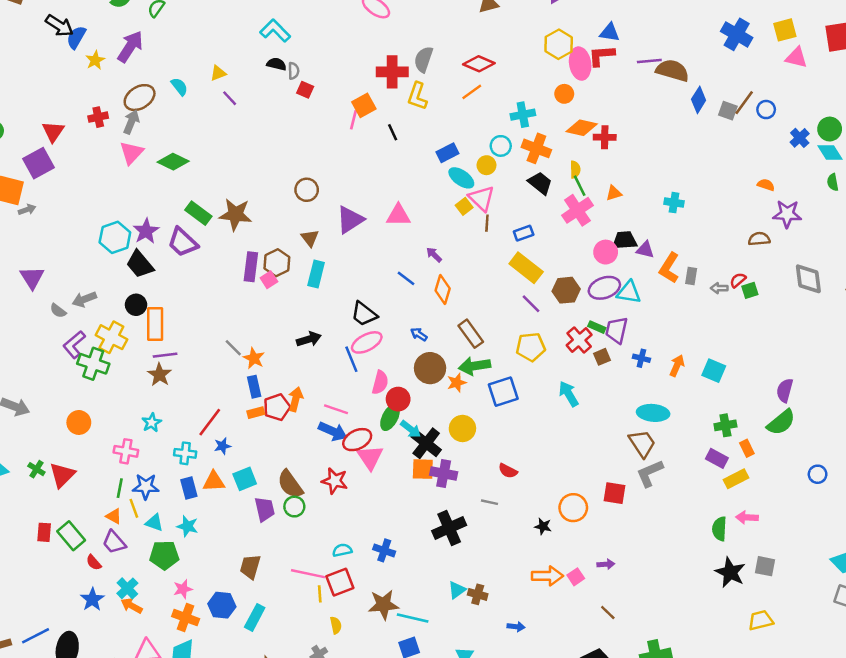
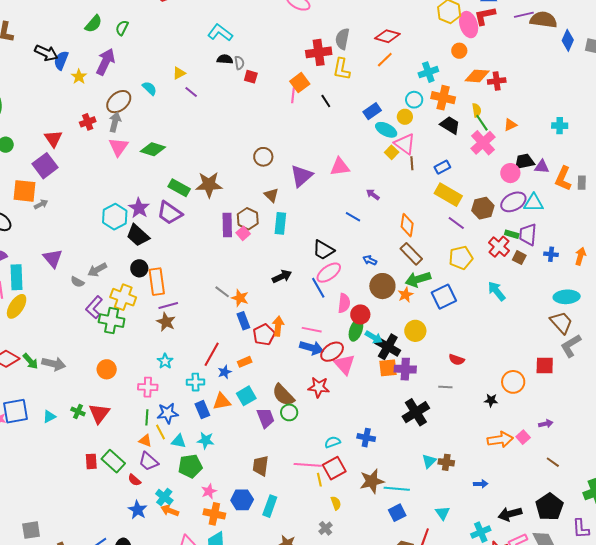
orange diamond: (443, 290) -> (407, 225), moved
brown square: (602, 357) -> (519, 258), turned -32
orange rectangle: (256, 413) -> (245, 362), moved

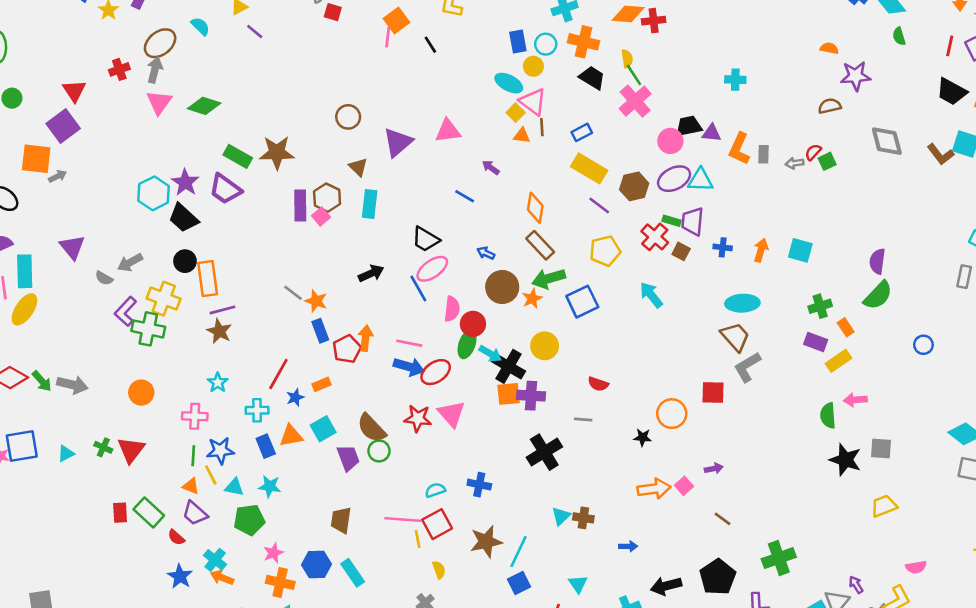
blue rectangle: (372, 111) -> (518, 42), moved, turned -66
orange triangle: (510, 125) -> (522, 136), moved, turned 32
pink triangle: (344, 364) -> (451, 414), moved
cyan line: (397, 489) -> (519, 552), turned -70
cyan rectangle: (270, 506) -> (353, 573), turned -55

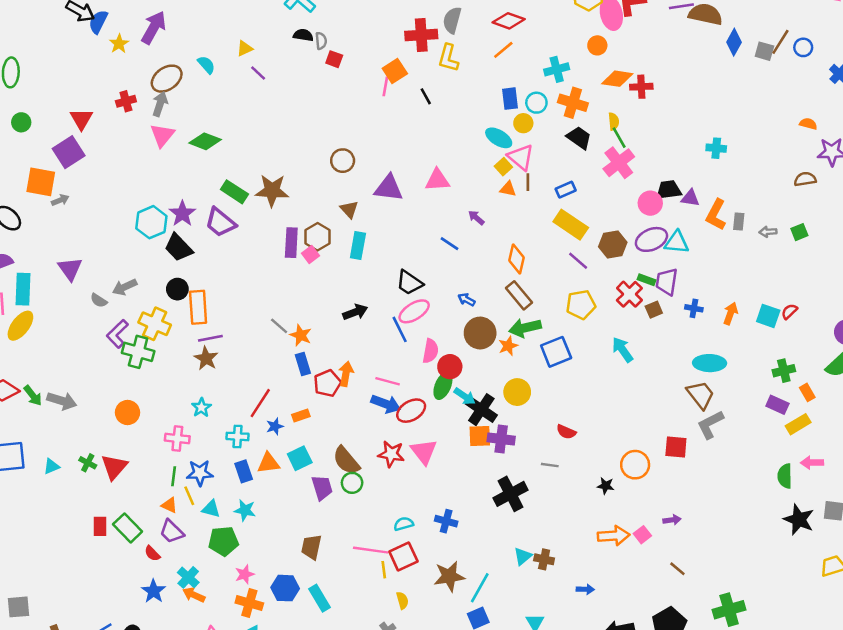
purple triangle: (398, 142) -> (389, 188), turned 44
red semicircle: (813, 152) -> (789, 311), moved
brown square: (681, 251) -> (654, 310), turned 36

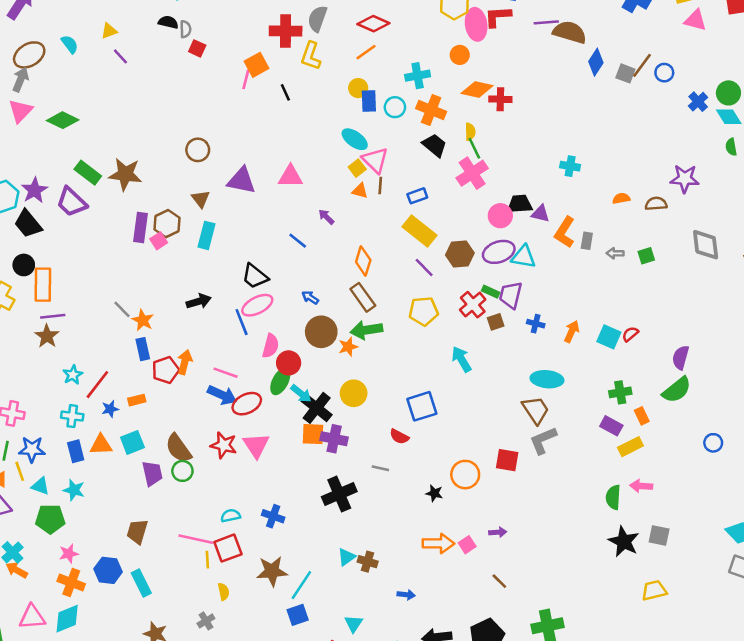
yellow circle: (523, 123) -> (358, 88), moved
orange semicircle: (808, 124) -> (621, 198), moved, turned -30
blue square: (556, 352) -> (422, 406), moved
cyan star: (201, 408) -> (73, 375), moved

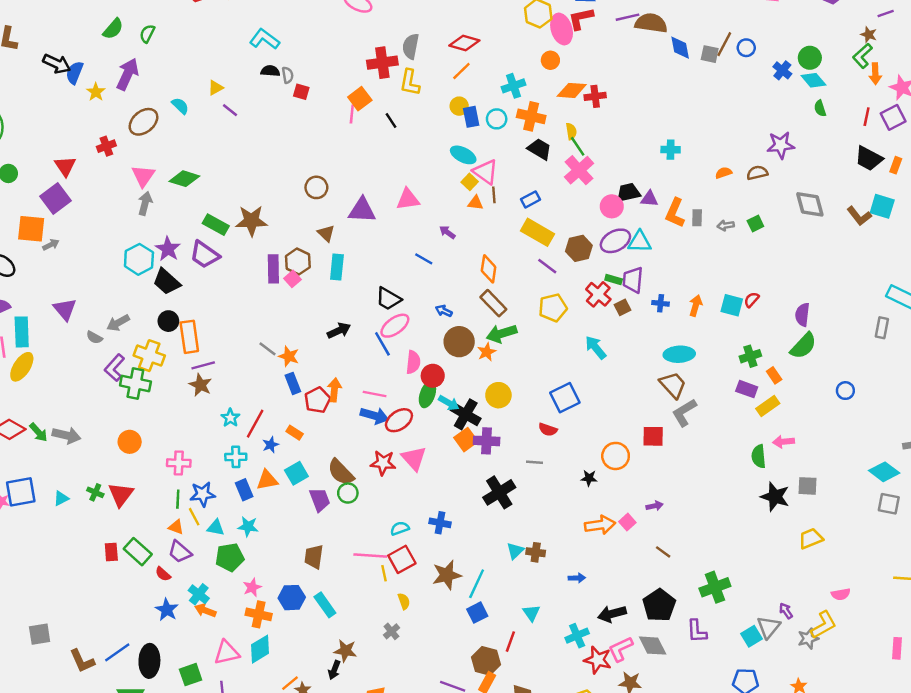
blue diamond: (596, 62) -> (680, 48), turned -35
gray arrow: (21, 80) -> (145, 203), moved
orange rectangle: (137, 400) -> (295, 433), turned 56
orange square: (313, 434) -> (466, 440), turned -30

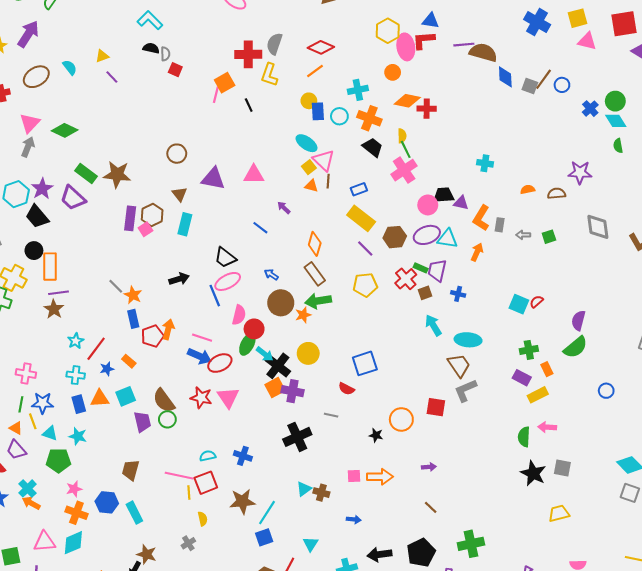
orange arrow: (696, 306) -> (477, 252), moved
cyan arrow: (596, 348) -> (433, 325), moved
pink square: (627, 522) -> (354, 476), moved, turned 32

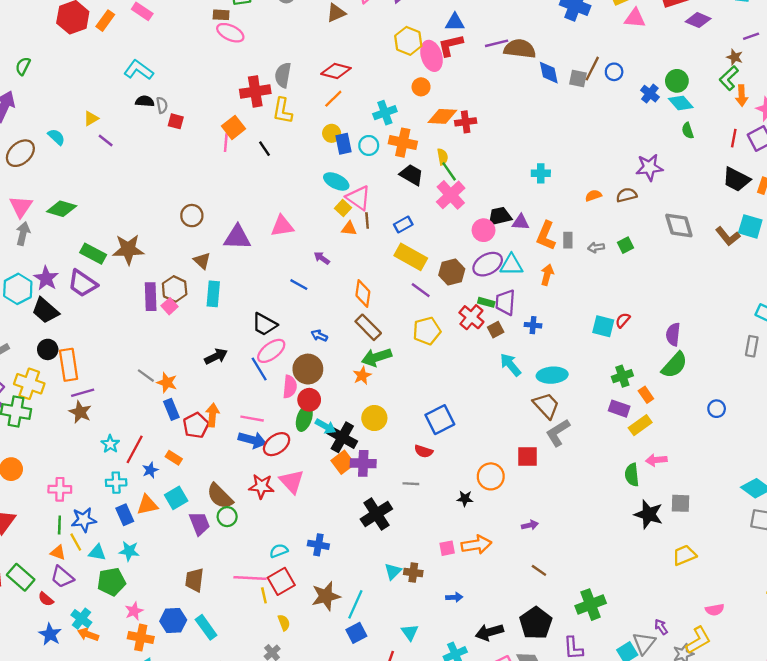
brown circle: (281, 303) -> (308, 369), moved

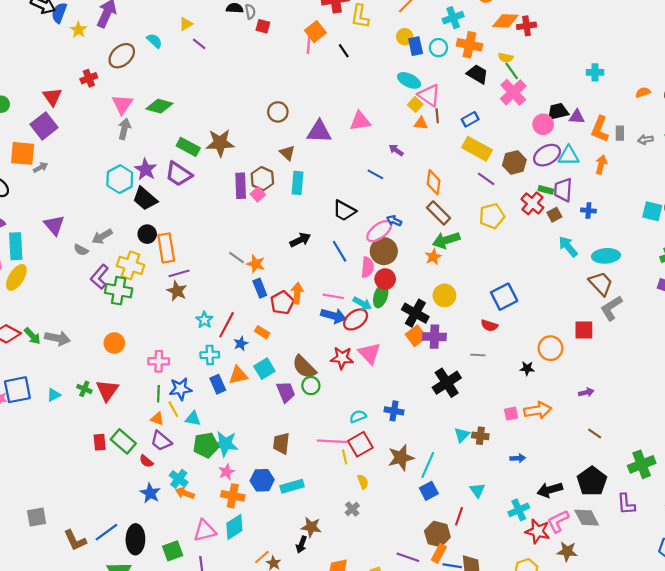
yellow semicircle: (443, 157) -> (506, 58), turned 112
pink ellipse: (271, 351) -> (379, 231), moved
cyan arrow: (325, 426) -> (362, 304), moved
cyan star: (129, 551) -> (225, 444), moved, size x1.4
cyan rectangle: (206, 627) -> (292, 486), turned -70

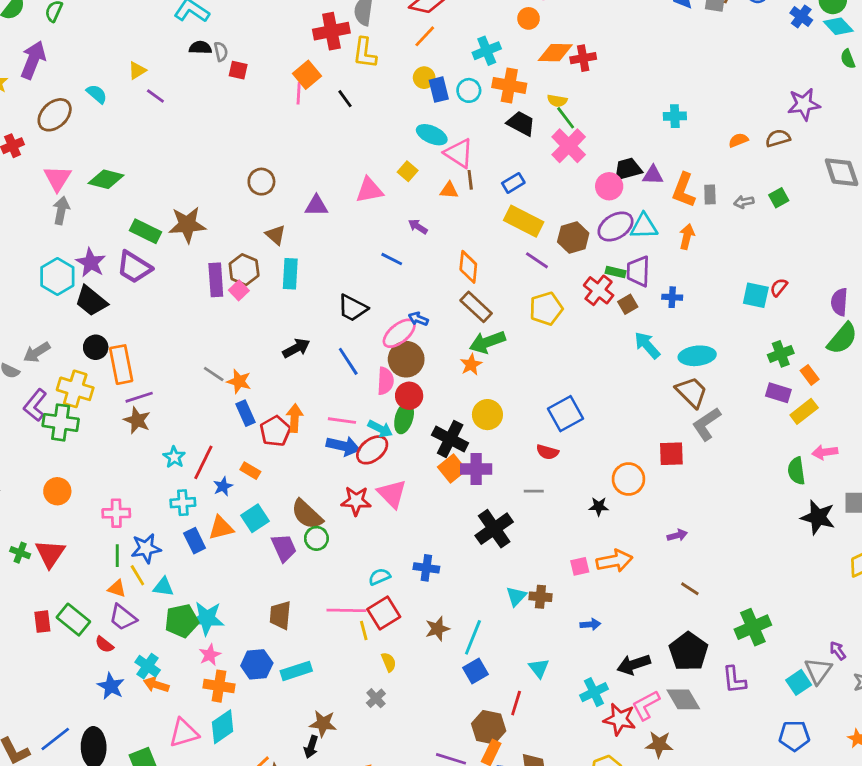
yellow square: (415, 105) -> (408, 171), moved
purple triangle: (319, 132) -> (316, 206), size x0.7
brown star: (401, 458) -> (437, 629), size x0.7

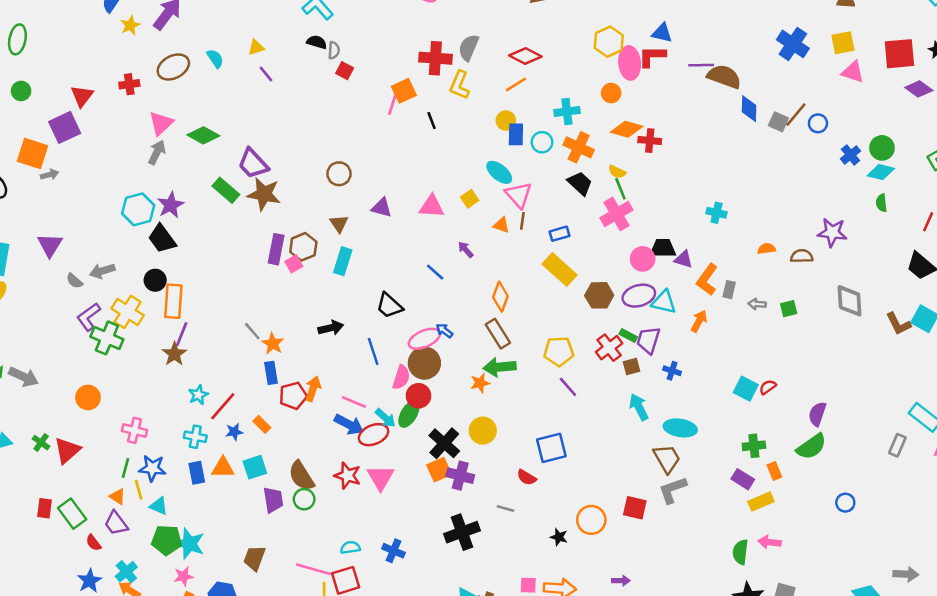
cyan diamond: (838, 26) -> (881, 172), turned -48
purple line: (537, 260) -> (568, 387), moved
purple trapezoid: (134, 267) -> (253, 164), moved
purple line: (139, 397) -> (182, 334), turned -65

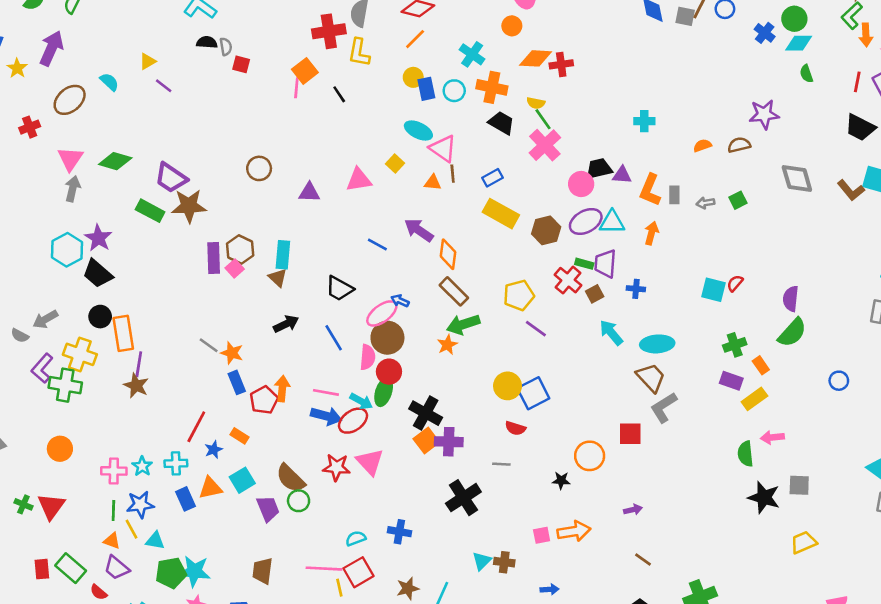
cyan cross: (567, 112) -> (472, 54), turned -35
brown triangle: (339, 224) -> (278, 278), moved
purple arrow: (466, 250) -> (419, 230), moved, size x1.6
cyan star: (198, 395) -> (142, 466), moved
yellow circle: (483, 431) -> (508, 386), moved

